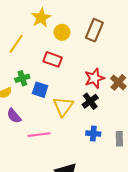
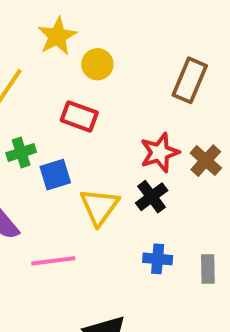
brown rectangle: (94, 30) -> (190, 80), moved
blue square: (40, 90) -> (55, 175), turned -35

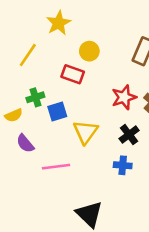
yellow circle: (97, 64) -> (89, 51), moved
black cross: (152, 197) -> (129, 135), moved

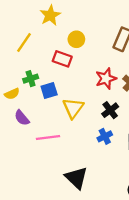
blue cross: (123, 165) -> (105, 136), turned -32

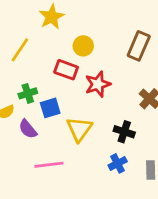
red star: (106, 79) -> (98, 84), moved
black cross: (110, 110) -> (124, 132), turned -35
purple semicircle: (22, 118) -> (28, 129), moved

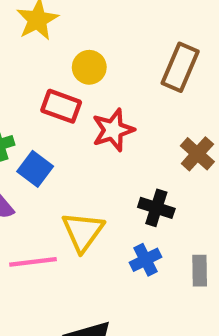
blue square: (50, 108) -> (35, 169), turned -36
yellow triangle: (79, 129) -> (83, 232), moved

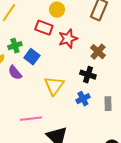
brown cross: (197, 154) -> (98, 52), moved
pink line: (33, 262) -> (31, 119), moved

